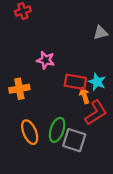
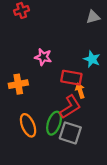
gray triangle: (100, 33) -> (93, 17), moved
cyan star: (97, 82) -> (92, 59), moved
red L-shape: (96, 113) -> (70, 107), moved

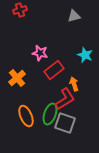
gray triangle: (93, 17) -> (74, 16), moved
red rectangle: (71, 78) -> (54, 70), moved, turned -48
orange cross: (18, 84) -> (17, 78), turned -30

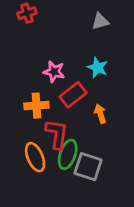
cyan star: (85, 55) -> (98, 68), moved
orange cross: (17, 78) -> (36, 106), moved, turned 36
red L-shape: (65, 99) -> (57, 134), moved, turned -50

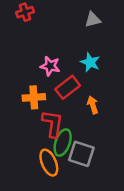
orange ellipse: (35, 157) -> (49, 163), moved

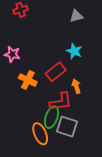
pink star: (50, 66) -> (12, 54), moved
orange cross: (34, 97) -> (28, 80), turned 30
red L-shape: (53, 124) -> (61, 102), moved, turned 75

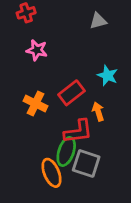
cyan star: (74, 51) -> (108, 75), moved
pink star: (12, 54) -> (37, 50), moved

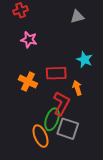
red rectangle: (72, 93) -> (56, 73), turned 36
red L-shape: (78, 132) -> (61, 104), turned -55

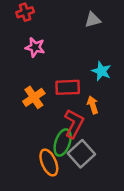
orange cross: (28, 82) -> (34, 97), turned 30
gray square: (68, 129) -> (81, 154), turned 30

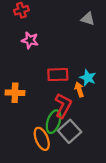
gray triangle: (93, 20) -> (88, 19), moved, turned 32
cyan star: (101, 71) -> (88, 78), moved
orange cross: (34, 97) -> (15, 93), moved, turned 36

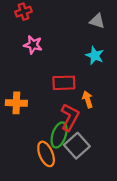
cyan star: (88, 78) -> (95, 55), moved

